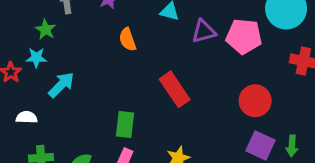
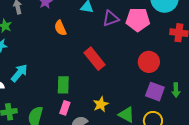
cyan arrow: (61, 85) -> (19, 73), moved

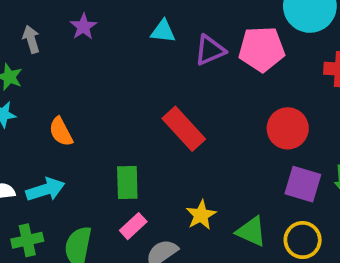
orange semicircle: (60, 28) -> (61, 132), moved
cyan arrow: (19, 73) -> (45, 190), moved, turned 36
pink rectangle: (65, 108) -> (133, 226), turned 32

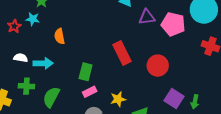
red circle: (288, 128) -> (158, 66), moved
pink rectangle: (133, 226) -> (90, 92), moved

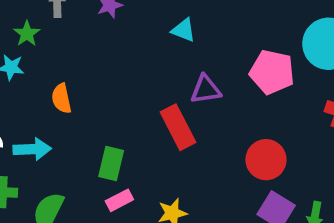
purple triangle: (147, 17) -> (206, 90), moved
red circle: (158, 66) -> (266, 160), moved

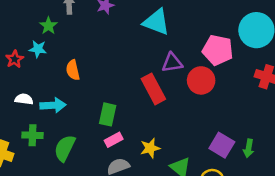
cyan triangle: (184, 30) -> (156, 22), size x1.6
red circle: (266, 160) -> (201, 80), moved

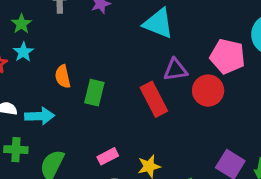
green star: (48, 26) -> (21, 24), moved
cyan star: (38, 49) -> (23, 52), turned 30
green rectangle: (108, 114) -> (94, 93), moved

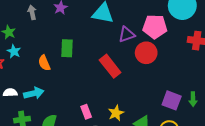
purple triangle: (176, 70) -> (127, 34), moved
green rectangle: (94, 93) -> (67, 48), moved
pink rectangle: (108, 156) -> (86, 112), turned -72

